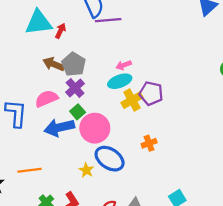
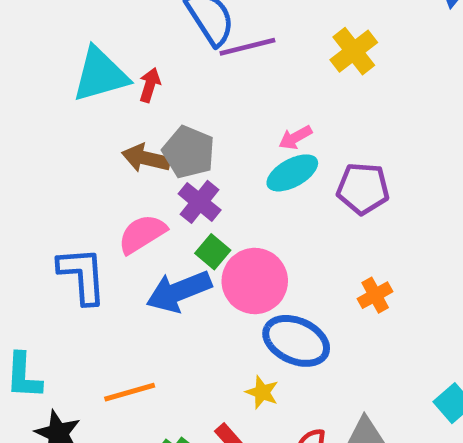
yellow cross: (132, 100) -> (354, 51), moved
yellow star: (86, 170) -> (262, 392), moved

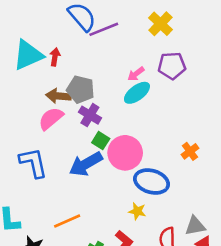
purple pentagon: (363, 188) -> (172, 66), moved
pink semicircle: (142, 234) -> (51, 119), moved

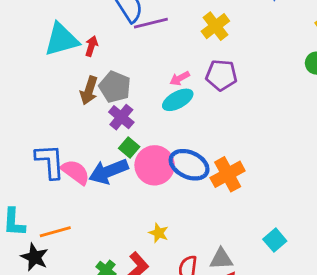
brown arrow: (58, 96) -> (89, 91), turned -85
pink semicircle: (51, 119) -> (75, 172), moved, turned 68
orange cross: (190, 151) -> (228, 174), size x1.6
blue ellipse: (152, 181) -> (189, 165), moved
orange line: (67, 221) -> (55, 232), moved

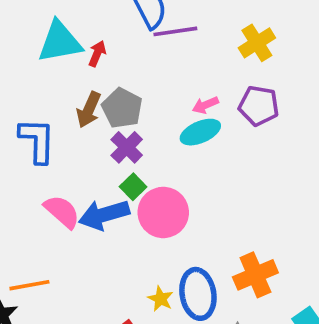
blue L-shape: (50, 161) -> (37, 141), moved
blue ellipse: (189, 165) -> (198, 294), moved, turned 51
orange cross: (228, 174) -> (255, 275), moved

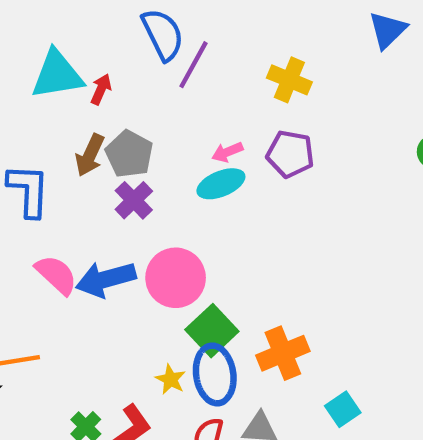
purple line: (175, 31) -> (193, 65), turned -54
yellow cross: (257, 43) -> (289, 80), turned -36
green square: (133, 187) -> (212, 331), moved, size x1.6

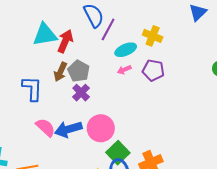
red arrow: (101, 89) -> (65, 41), size x1.6
cyan ellipse: (221, 184) -> (126, 50), moved

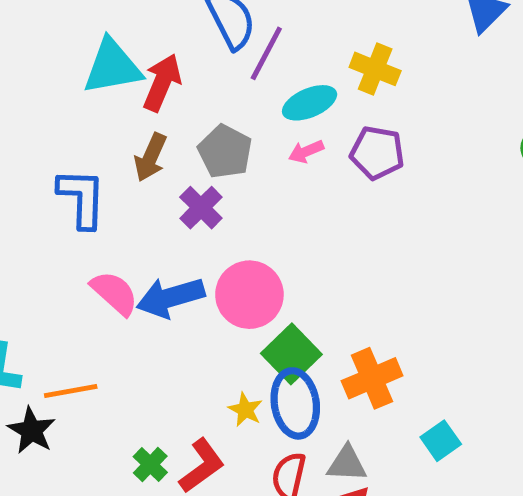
gray pentagon: (79, 71) -> (225, 152), moved

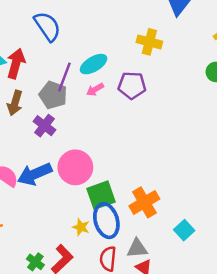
purple line: (266, 53) -> (64, 77), moved
yellow cross: (375, 69) -> (149, 42), moved
green square: (291, 354) -> (101, 195), turned 32

